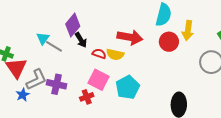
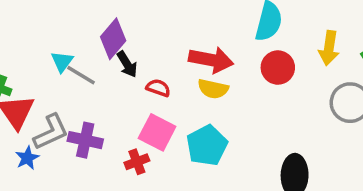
yellow arrow: (188, 30) -> (329, 48), moved
yellow semicircle: (115, 54) -> (213, 89), moved

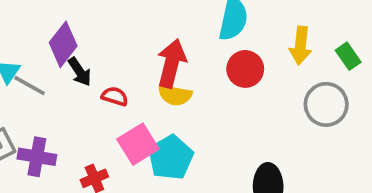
red arrow: (211, 60) -> (171, 63), turned -84
pink square: (157, 132) -> (138, 144), moved, turned 33

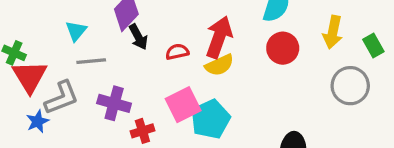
gray line: (29, 86) -> (91, 61), moved, turned -40
yellow semicircle: (175, 95) -> (219, 65), turned -40
red semicircle: (115, 96) -> (177, 52), moved, turned -35
purple cross: (37, 157) -> (114, 103), moved

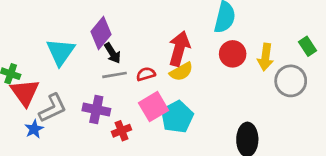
cyan triangle: (76, 31) -> (61, 52), size x1.6
yellow arrow: (333, 32) -> (265, 57), moved
red semicircle: (177, 52) -> (146, 74), moved
gray line: (91, 61) -> (114, 75), moved

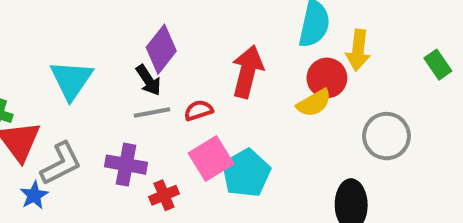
purple diamond: (101, 33) -> (161, 49), moved
yellow arrow: (265, 57) -> (358, 50), moved
yellow semicircle: (181, 72) -> (314, 103), moved
gray circle: (291, 81) -> (386, 136), moved

